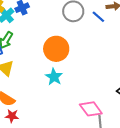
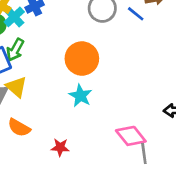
red star: (12, 116) -> (60, 147), moved

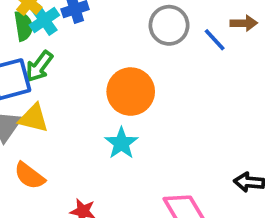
yellow triangle: (16, 87) -> (34, 118), turned -35

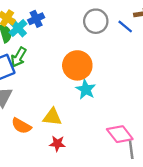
yellow triangle: (34, 118) -> (52, 117), moved
cyan star: (121, 143) -> (86, 89), moved

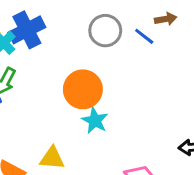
blue cross: (36, 19) -> (27, 30), size x1.6

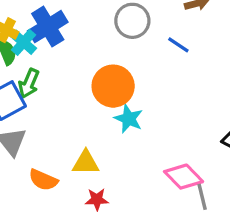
blue line: (144, 36) -> (178, 45), moved

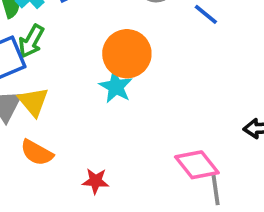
cyan star: (129, 119) -> (116, 87), moved
yellow triangle: (86, 163) -> (33, 102), moved, turned 44

